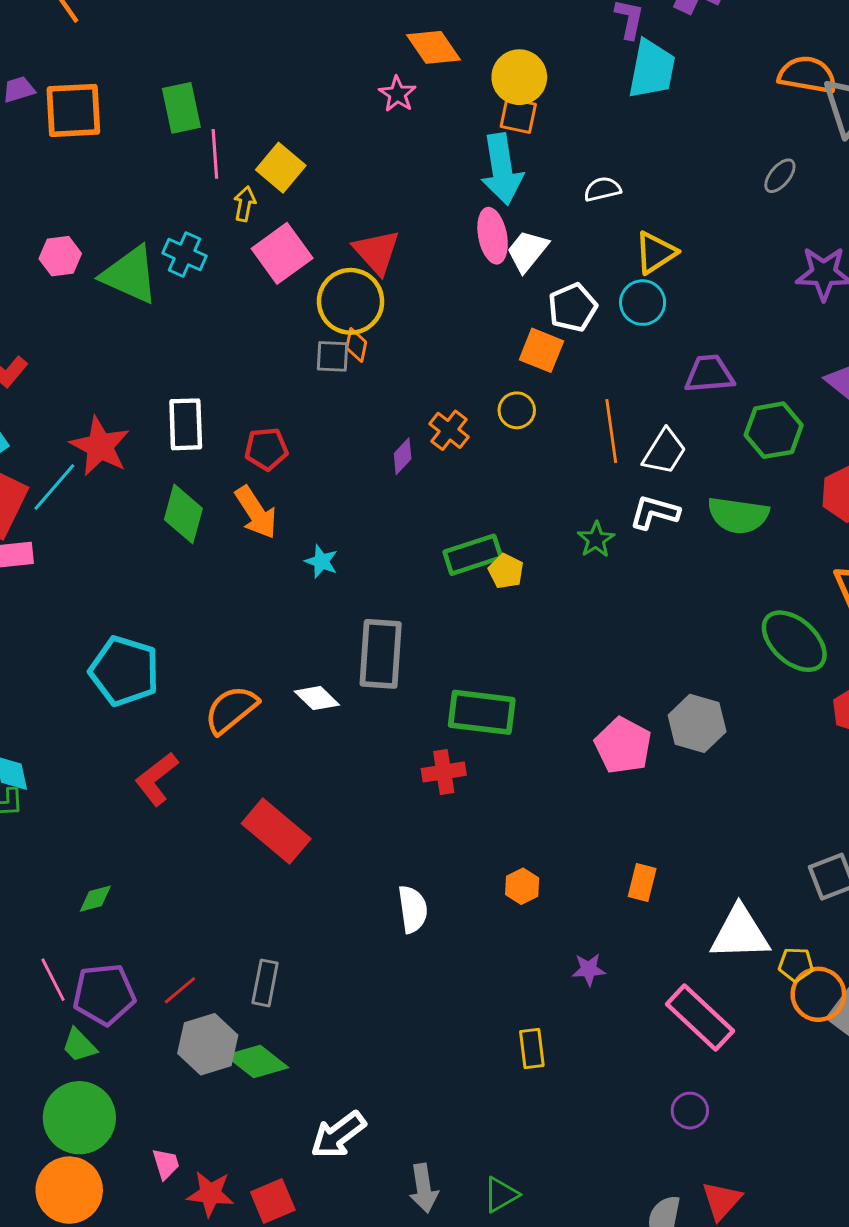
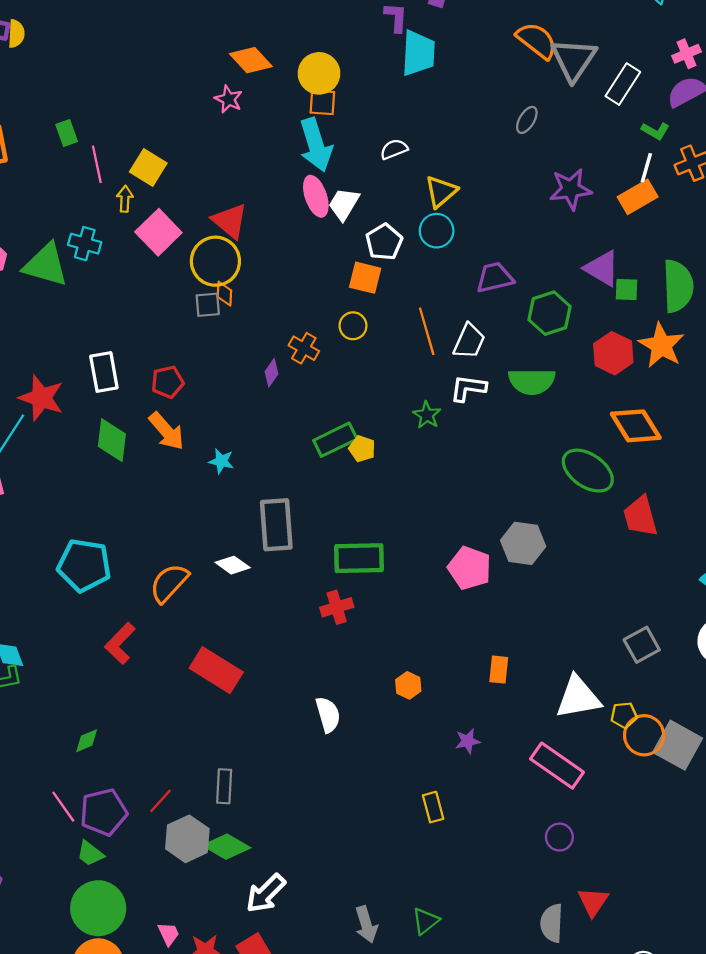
orange semicircle: (807, 75) -> (537, 41), turned 36
green rectangle: (181, 108) -> (67, 133), size x0.7
white arrow: (338, 1135) -> (266, 893), moved

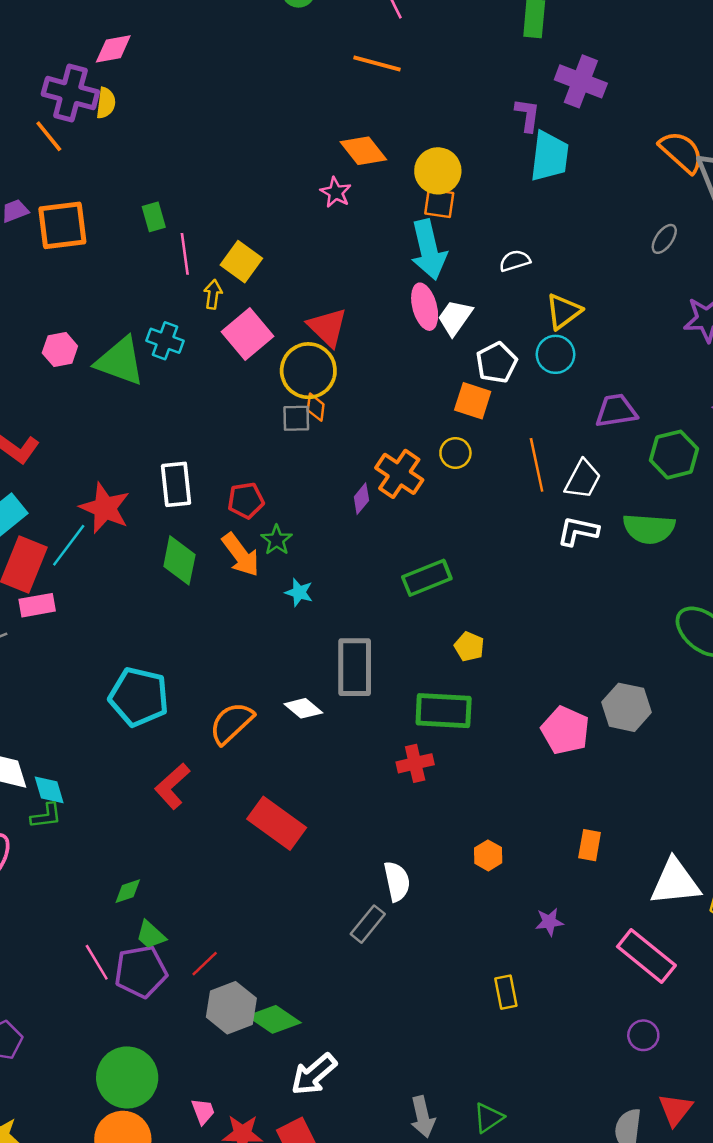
orange cross: (304, 348) -> (399, 474), size x1.4
green star: (427, 415) -> (277, 540), moved
yellow pentagon: (362, 449) -> (469, 647), moved
gray rectangle: (224, 786) -> (368, 924), moved, turned 32
green trapezoid: (90, 853) -> (151, 935), moved

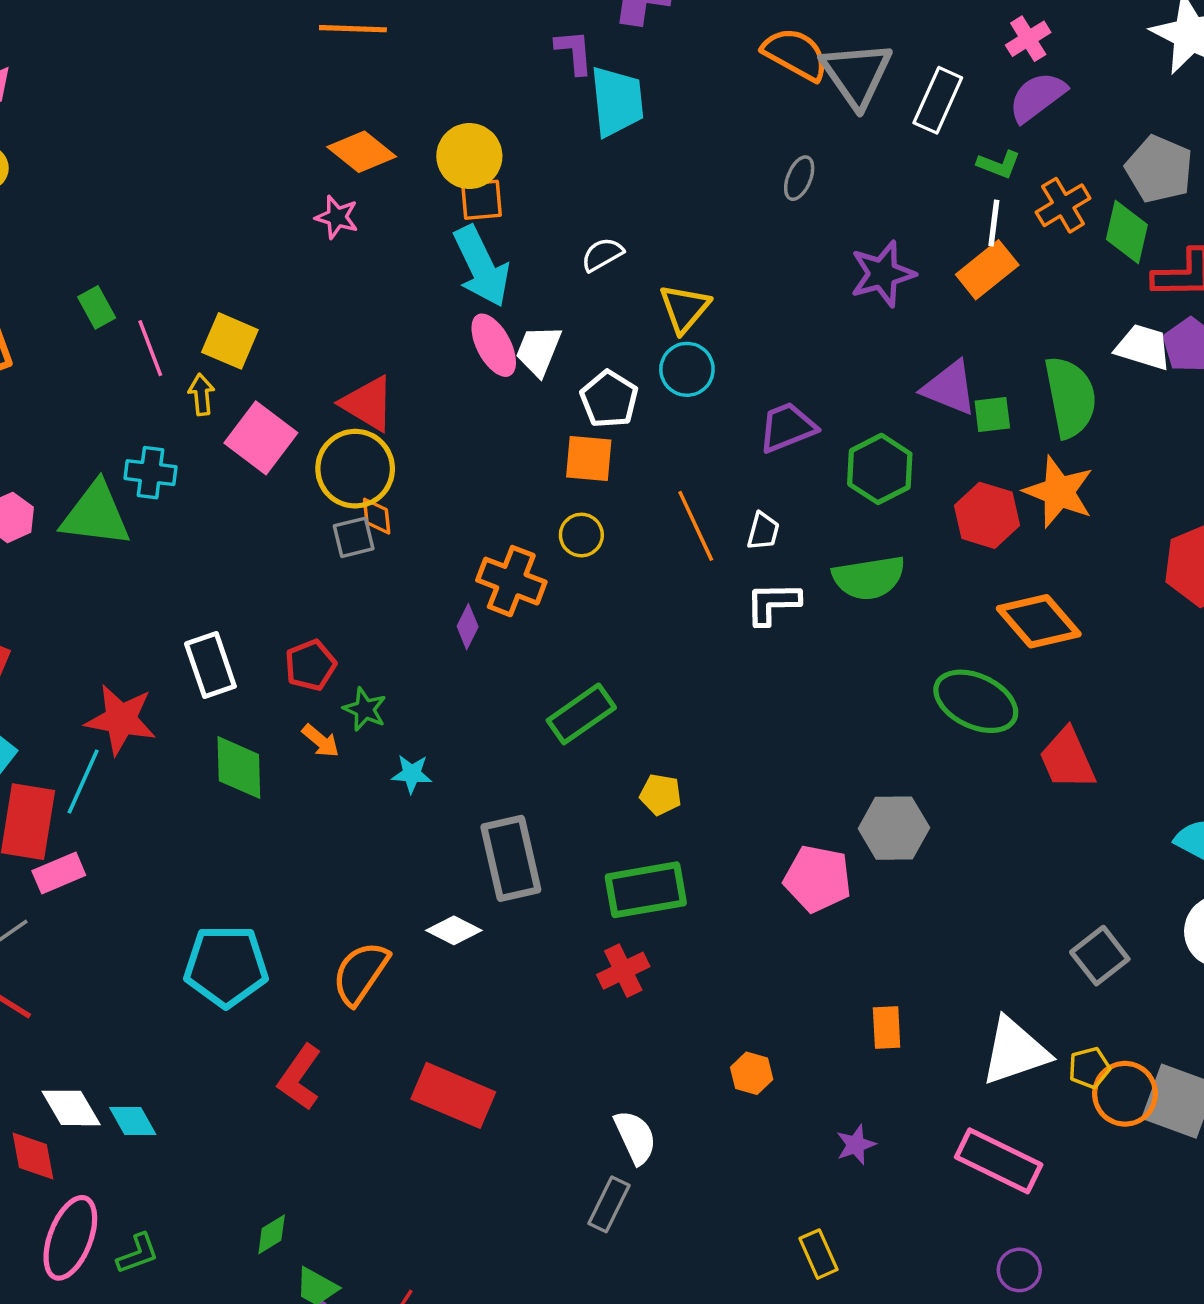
white trapezoid: (583, 479) -> (763, 531), size x0.7
orange arrow: (241, 555) -> (321, 741), size x0.6
green L-shape: (46, 816) -> (138, 1254), moved

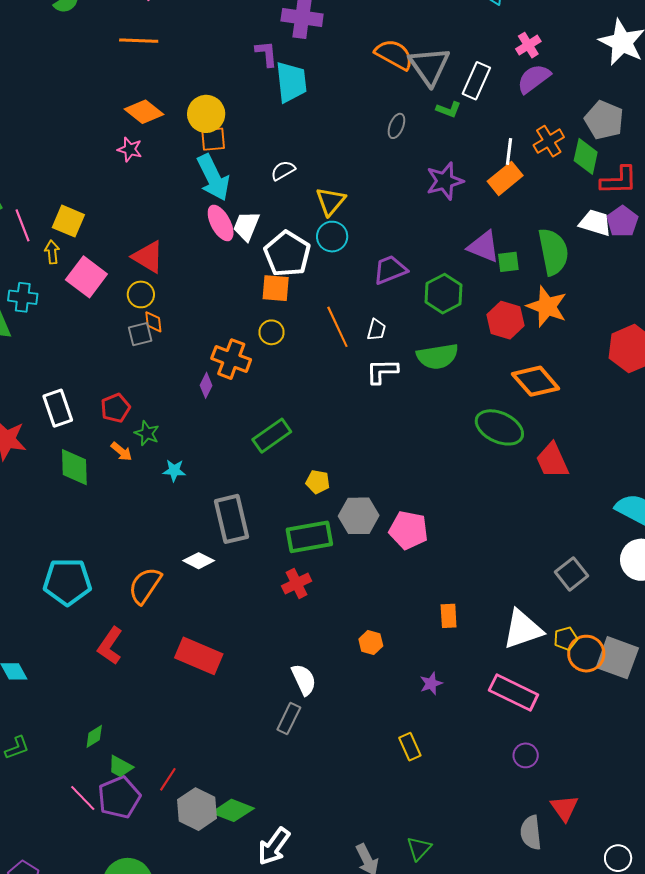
green L-shape: (999, 164) -> (448, 110), moved
white pentagon: (609, 399) -> (287, 254), size x1.4
yellow circle: (355, 469) -> (141, 294), size x0.6
gray hexagon: (894, 828) -> (359, 516), moved

